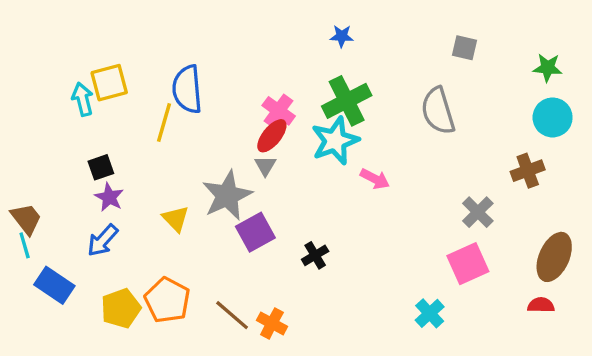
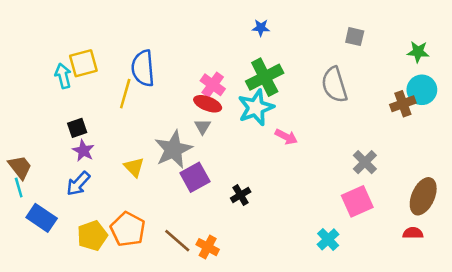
red ellipse: (272, 136) -> (208, 104), turned 72
brown cross: (528, 171) -> (403, 104), moved

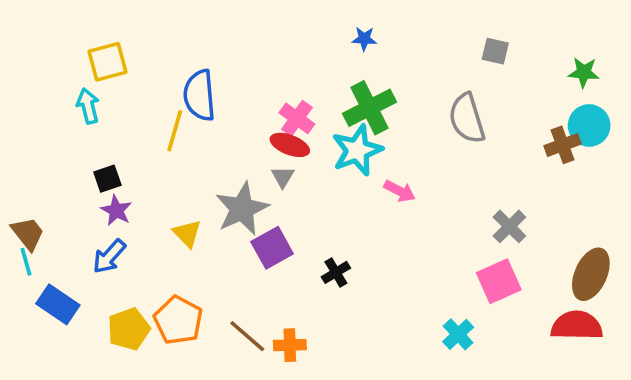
yellow square: (83, 63) -> (107, 62), moved
red semicircle: (413, 233) -> (577, 326), size x1.8
orange cross: (208, 247) -> (290, 345), turned -30

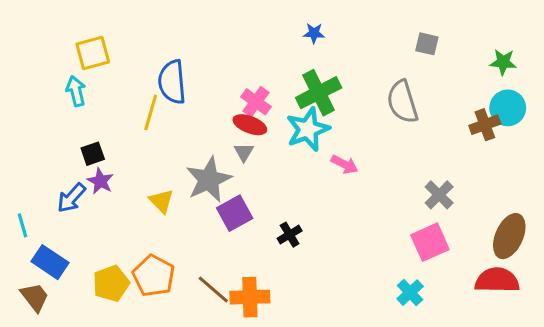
brown trapezoid: (28, 233) -> (35, 297), moved
blue arrow: (109, 257) -> (71, 198), moved
cyan cross: (458, 334) -> (410, 293), moved
orange cross: (290, 345) -> (250, 297), size x1.4

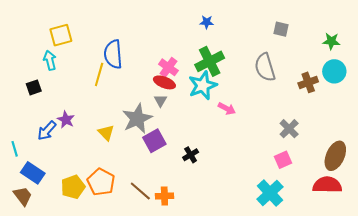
brown cross: (485, 125) -> (308, 82), moved
black square: (93, 154) -> (34, 87), moved
pink square: (430, 242) -> (283, 160), size x0.7
cyan cross: (410, 293) -> (270, 193), size x1.5
orange cross: (250, 297) -> (164, 196), size x0.7

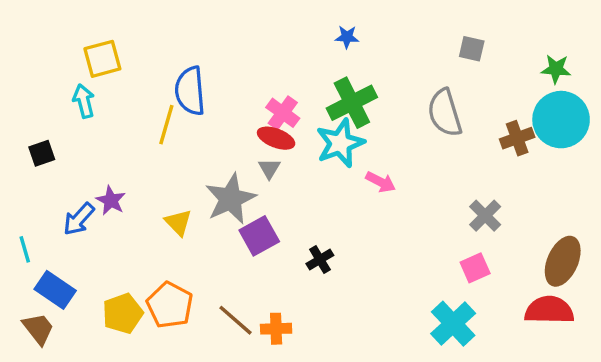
cyan circle: (334, 71) -> (561, 120), size x1.4
black square: (34, 87) -> (42, 153), moved

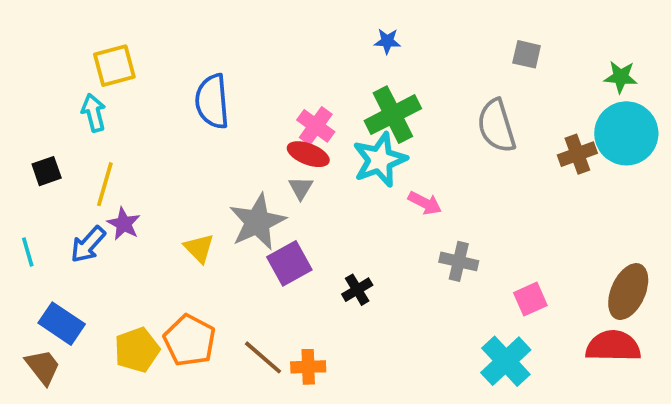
yellow line: (166, 125) -> (105, 184), moved
gray cross: (485, 216) -> (459, 261), moved, turned -32
cyan line: (25, 249) -> (28, 252), moved

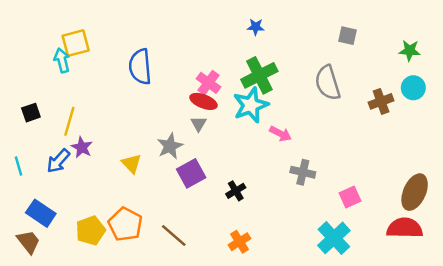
cyan arrow: (94, 113) -> (62, 60), moved
cyan circle: (626, 133) -> (413, 88), size x0.6
gray star: (257, 222) -> (170, 146), size x0.7
orange cross: (308, 367) -> (240, 242), moved, turned -30

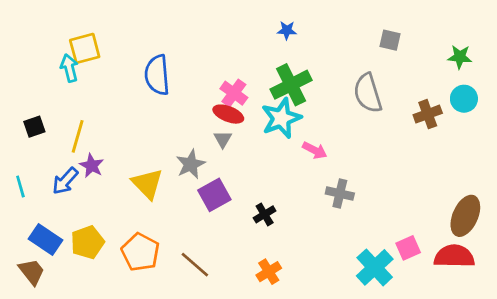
yellow triangle: (131, 163) -> (147, 184), size x1.4
pink square: (350, 197) -> (408, 248), moved
yellow pentagon: (91, 231) -> (87, 242), moved

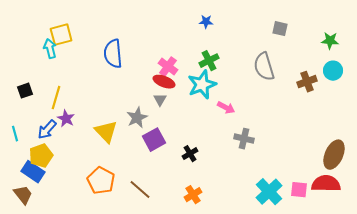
green cross: (291, 85) -> (209, 61), size x0.7
yellow pentagon: (87, 242) -> (41, 156), moved
pink square: (408, 248) -> (299, 190), moved, turned 30

